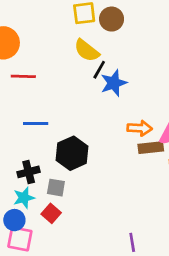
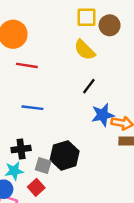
black line: (99, 70) -> (89, 86), moved
blue star: (114, 83) -> (103, 115), moved
black hexagon: (72, 153) -> (65, 155), moved

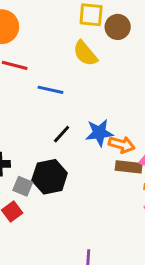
black line: (89, 86) -> (62, 134), moved
blue line: (32, 108) -> (50, 90), moved

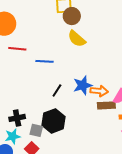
brown circle: (118, 27) -> (72, 16), moved
yellow semicircle: (85, 53) -> (77, 39), moved

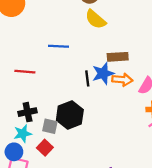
red line: (17, 49) -> (25, 72), moved
black line: (57, 91) -> (87, 78), moved, turned -40
brown rectangle: (106, 105) -> (118, 57), moved

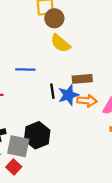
black line: (87, 78) -> (52, 91), moved
gray square: (50, 126) -> (18, 146), size x1.5

